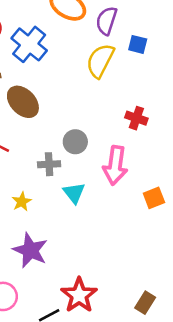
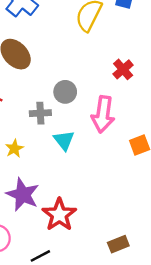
red cross: (136, 118) -> (123, 69), turned 30
red star: (79, 295) -> (59, 215), moved
brown rectangle: (145, 303) -> (118, 244), moved, turned 36

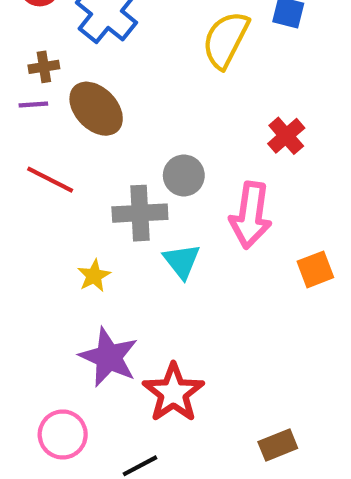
gray cross: (40, 113) -> (140, 213), size x1.4

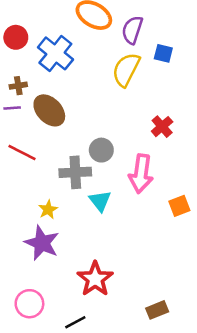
purple star: (109, 357) -> (42, 243), moved

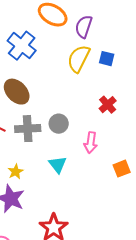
blue square: (163, 53) -> (107, 59), moved
gray cross: (75, 172) -> (28, 129), moved
pink arrow: (141, 174) -> (91, 143), size x0.7

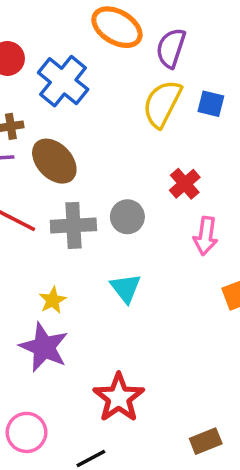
red cross: (108, 105) -> (185, 184), moved
pink arrow: (91, 143) -> (206, 236), moved

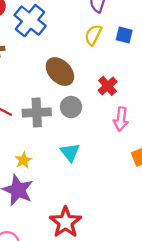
yellow semicircle: (162, 104) -> (93, 35), size x0.7
brown ellipse: (54, 161) -> (60, 72), moved

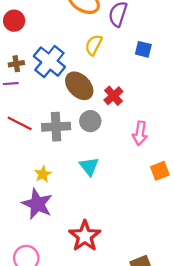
blue cross: (30, 21) -> (49, 62), moved
yellow semicircle: (93, 35) -> (94, 45), moved
red cross: (108, 86) -> (113, 96), moved

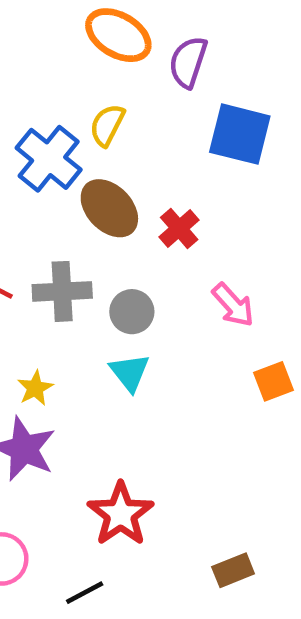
yellow semicircle: (94, 45) -> (107, 125), moved
blue square: (143, 49) -> (240, 134), size x1.8
gray circle: (90, 121) -> (132, 312), moved
pink arrow: (140, 133) -> (233, 305), turned -50

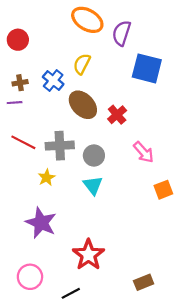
blue cross: (49, 159) -> (53, 81), size x0.7
yellow star: (35, 388) -> (47, 178), moved

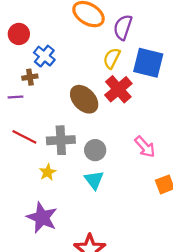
yellow semicircle: (82, 64) -> (112, 58), moved
blue cross: (53, 81) -> (44, 56), moved
brown cross: (20, 83) -> (30, 77), moved
red cross: (117, 115) -> (118, 89), moved, size x1.4

